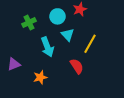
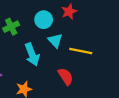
yellow line: (90, 44) -> (81, 51), turned 72

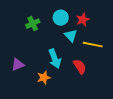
red star: (69, 12) -> (83, 20), moved
cyan arrow: (32, 54) -> (55, 59), moved

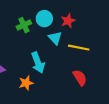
green cross: (33, 24) -> (24, 25), moved
red semicircle: (80, 67) -> (80, 78), moved

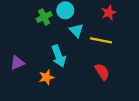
red star: (68, 21) -> (109, 13), moved

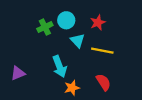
red star: (109, 13) -> (98, 23), moved
orange star: (46, 77) -> (72, 88), moved

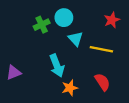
red star: (98, 23) -> (112, 20), moved

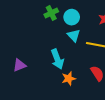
cyan circle: (64, 18) -> (72, 17), moved
green cross: (42, 25) -> (51, 13), moved

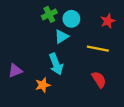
cyan triangle: (74, 36) -> (61, 36), moved, turned 40
orange star: (69, 79) -> (43, 85), moved

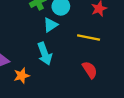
orange star: (43, 85) -> (22, 76), moved

